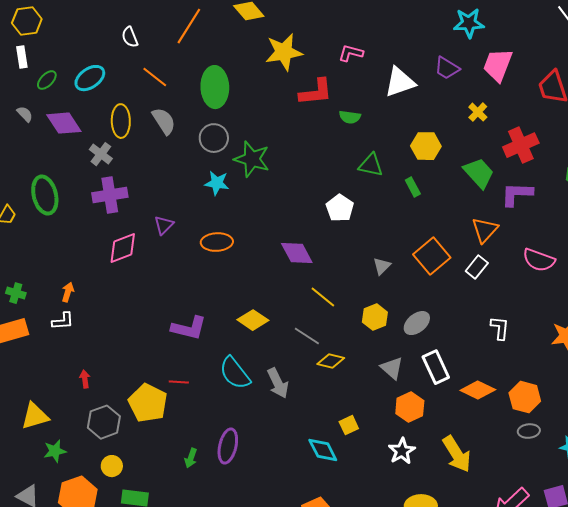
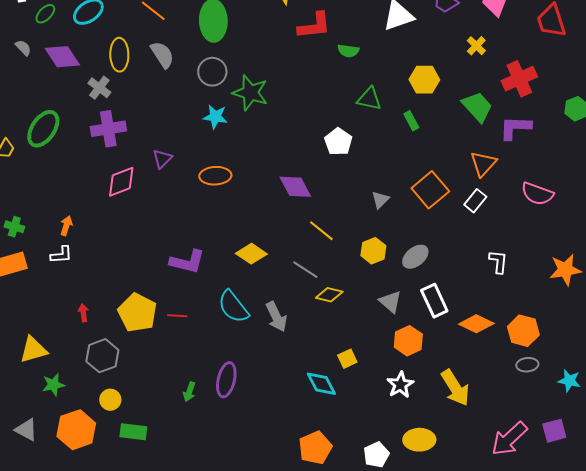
green ellipse: (45, 195) -> (43, 129), turned 48
yellow pentagon: (148, 403) -> (137, 313), moved

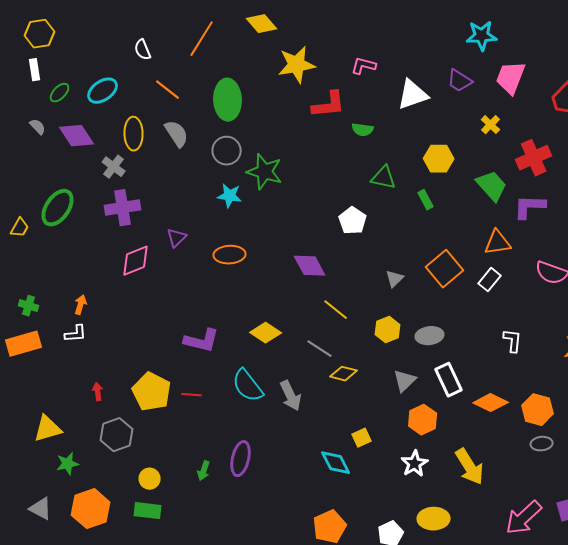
orange triangle: (483, 164) -> (498, 243), turned 40
gray ellipse: (415, 257) -> (430, 336), turned 32
gray triangle: (390, 302) -> (405, 381), turned 35
yellow circle: (110, 400) -> (150, 479), moved

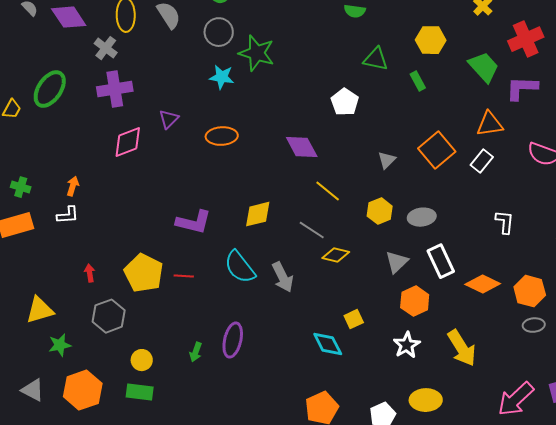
yellow diamond: (266, 333) -> (258, 214), turned -48

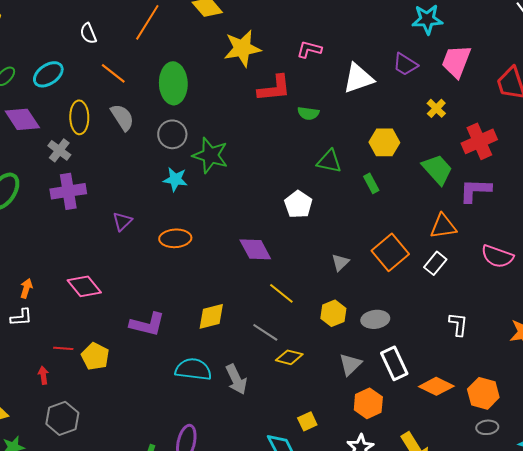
pink diamond: (128, 142) -> (84, 286), moved, turned 72
cyan semicircle: (240, 267) -> (193, 369), turned 135
yellow pentagon: (144, 273) -> (95, 356), moved, size x0.7
red line: (184, 276) -> (63, 348), moved

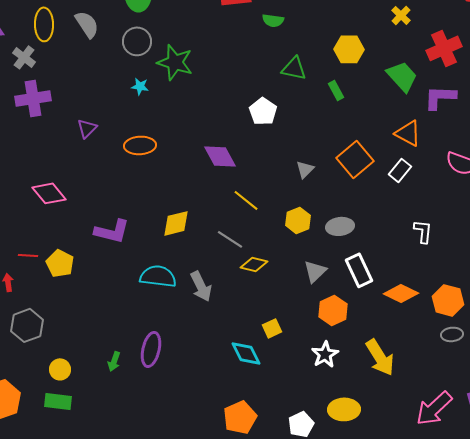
cyan star: (175, 179) -> (140, 86), size x0.7
orange triangle: (443, 226) -> (408, 133), turned 36

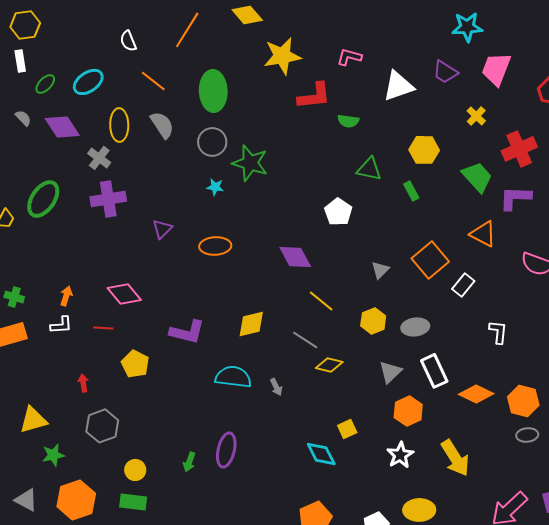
white rectangle: (400, 170) -> (463, 285), moved
red line: (28, 255) -> (103, 328), moved
gray arrow: (201, 286) -> (276, 387), size x0.6

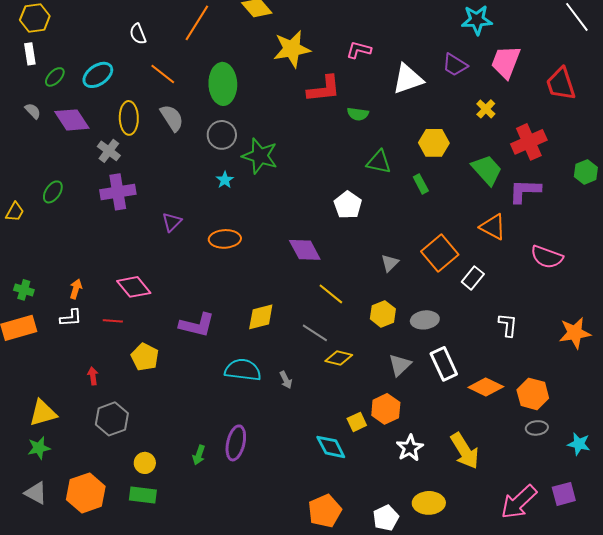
cyan star: (215, 187) -> (225, 180), turned 30
green ellipse: (43, 199) -> (53, 192), size x0.6
orange hexagon: (408, 411) -> (386, 409), moved
green star: (53, 455) -> (39, 448), moved

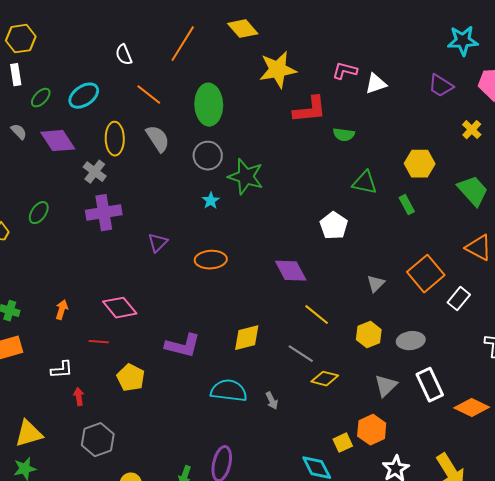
white triangle: (408, 79) -> (376, 84), moved, size x0.7
white L-shape: (71, 318) -> (62, 370), moved

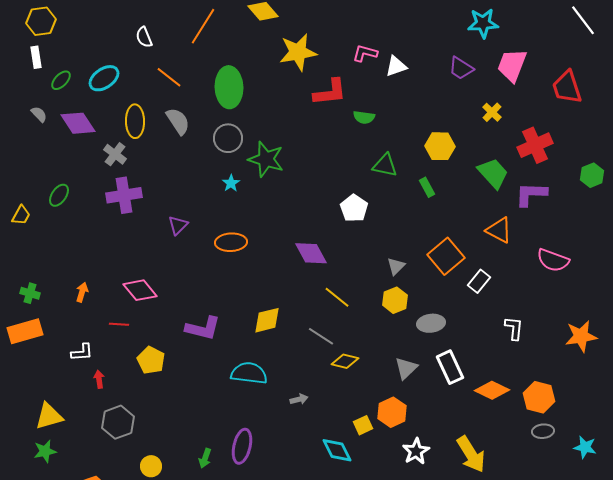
yellow hexagon: (369, 335) -> (395, 300), moved
gray arrow: (272, 401) -> (299, 399), moved, turned -78

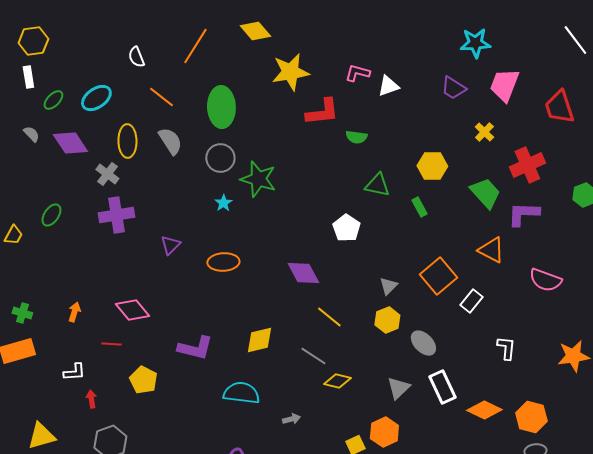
gray ellipse: (431, 323) -> (423, 343), turned 52

